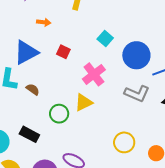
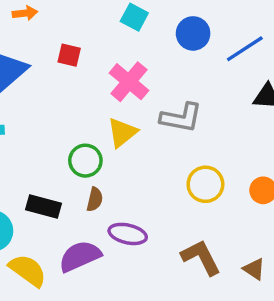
blue circle: (136, 55) -> (193, 33), size x0.7
brown semicircle: (33, 89) -> (95, 199), moved, turned 80
gray L-shape: (137, 94) -> (181, 118), moved

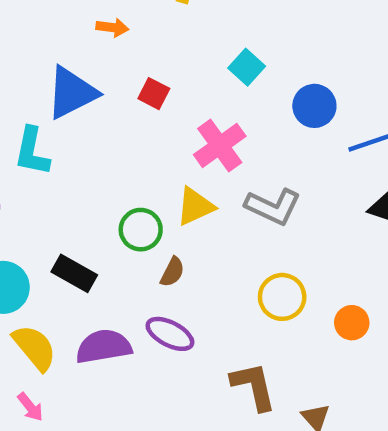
brown semicircle: (95, 199) -> (172, 272), moved

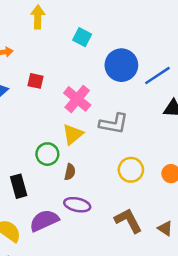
cyan square: (247, 67) -> (82, 37), moved
blue circle: (314, 106) -> (121, 65), size x1.4
black rectangle: (74, 273) -> (19, 186), turned 60

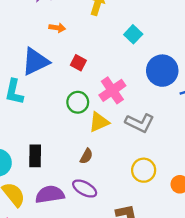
green circle: (47, 154) -> (78, 102), moved

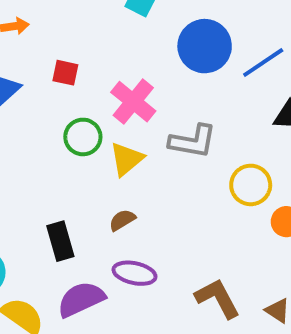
black rectangle: (35, 156) -> (60, 241), moved
brown semicircle: (86, 156) -> (122, 220), turned -133
yellow circle: (144, 170) -> (251, 185), moved

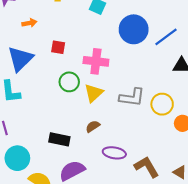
pink cross: (133, 102) -> (96, 61), turned -30
gray L-shape: (193, 141) -> (132, 97), moved
black rectangle: (60, 241) -> (59, 139), turned -60
purple ellipse: (134, 273) -> (114, 153), moved

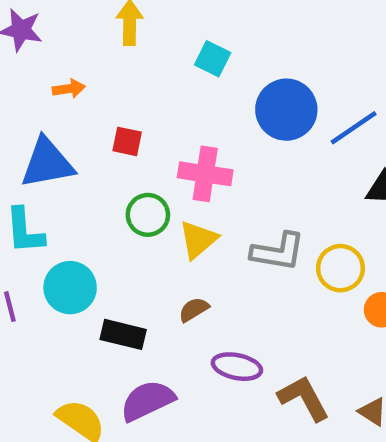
blue triangle: (20, 59) -> (47, 163), turned 32
cyan circle: (17, 158) -> (70, 288), moved

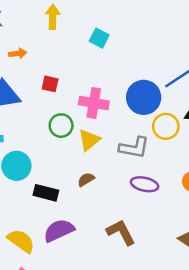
blue circle: (286, 110) -> (144, 97), moved
yellow circle: (340, 268) -> (166, 126), moved
purple ellipse: (237, 367) -> (145, 184), moved
brown L-shape: (304, 398) -> (121, 232), moved

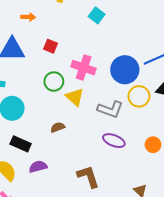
yellow triangle: (89, 140) -> (75, 97), turned -48
brown semicircle: (86, 179) -> (58, 127), moved
black rectangle: (46, 193) -> (21, 144), moved
purple semicircle: (59, 230) -> (38, 167), size x0.7

